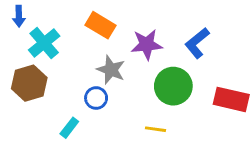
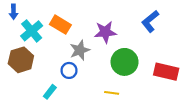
orange rectangle: (101, 25) -> (60, 25), moved
blue L-shape: (197, 43) -> (150, 21), moved
gray star: (111, 70) -> (80, 50), turned 30

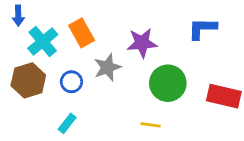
blue L-shape: (150, 21) -> (202, 29), turned 40
orange rectangle: (60, 25) -> (82, 33), turned 30
blue circle: (69, 70) -> (71, 82), moved

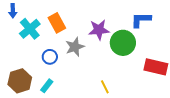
brown hexagon: (28, 80) -> (20, 81), moved
green circle: (168, 83) -> (123, 43), moved
yellow line: (151, 125) -> (105, 87), turned 56

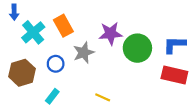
blue L-shape: (141, 20) -> (174, 45), moved
brown hexagon: (20, 81) -> (22, 73), moved
yellow line: (105, 87) -> (103, 97), moved, turned -40

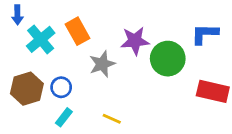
blue L-shape: (174, 45) -> (205, 34), moved
blue circle: (56, 64) -> (61, 87), moved
yellow line: (103, 97) -> (112, 119), moved

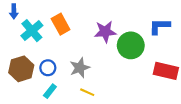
gray star: (102, 64) -> (80, 68), moved

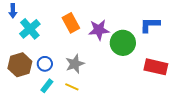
orange rectangle: (61, 24) -> (71, 23), moved
yellow line: (87, 92) -> (72, 87), moved

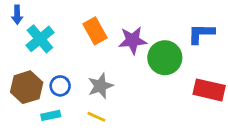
cyan rectangle: (47, 86) -> (51, 115), moved, turned 40

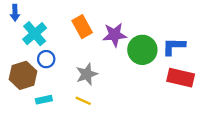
blue L-shape: (201, 34) -> (174, 46), moved
blue circle: (60, 86) -> (46, 59), moved

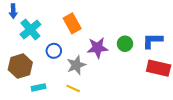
purple star: (115, 35) -> (98, 48), moved
green circle: (142, 50) -> (125, 44), size x0.6
blue circle: (46, 59) -> (54, 51), moved

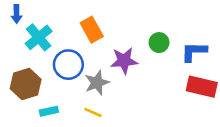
green circle: (125, 44) -> (159, 43), moved
blue circle: (54, 51) -> (68, 65), size x1.5

